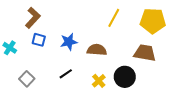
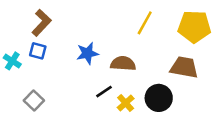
blue square: (39, 40) -> (38, 51), moved
black line: (66, 74) -> (104, 92), moved

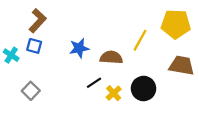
yellow line: (145, 23) -> (140, 40), moved
brown trapezoid: (184, 67) -> (182, 65), moved

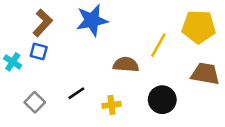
blue star: (79, 48) -> (92, 20), moved, size x1.4
black line: (94, 83) -> (76, 93), moved
yellow cross: (114, 93) -> (112, 105), moved, turned 35

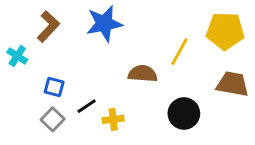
blue square: (39, 52) -> (54, 87), moved
cyan cross: (13, 62) -> (17, 56), moved
gray square: (35, 102) -> (53, 119), moved
yellow cross: (112, 105) -> (113, 119), moved

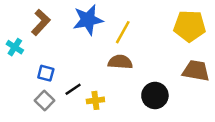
yellow line: (179, 52) -> (123, 32), moved

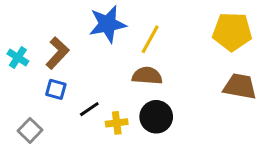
brown L-shape: (41, 22) -> (57, 53), moved
black circle: (155, 95) -> (156, 117), moved
gray square: (45, 100) -> (30, 130), moved

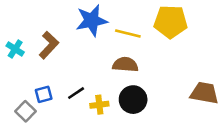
yellow pentagon: (232, 32) -> (171, 22), moved
yellow line: (150, 39) -> (128, 33), turned 75
brown trapezoid: (240, 86) -> (204, 93), moved
blue square: (56, 89) -> (44, 94), moved, turned -30

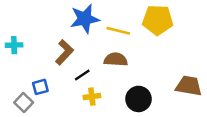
brown L-shape: (49, 45) -> (64, 52), moved
cyan cross: (15, 49) -> (14, 45), turned -35
black line: (76, 93) -> (82, 75), moved
black circle: (133, 100) -> (138, 99), moved

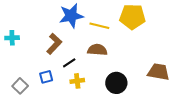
blue square: (40, 87) -> (46, 77), moved

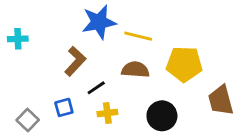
yellow pentagon: (132, 17) -> (184, 64), moved
cyan cross: (12, 38) -> (18, 39), moved
brown trapezoid: (158, 72) -> (221, 100), turned -115

